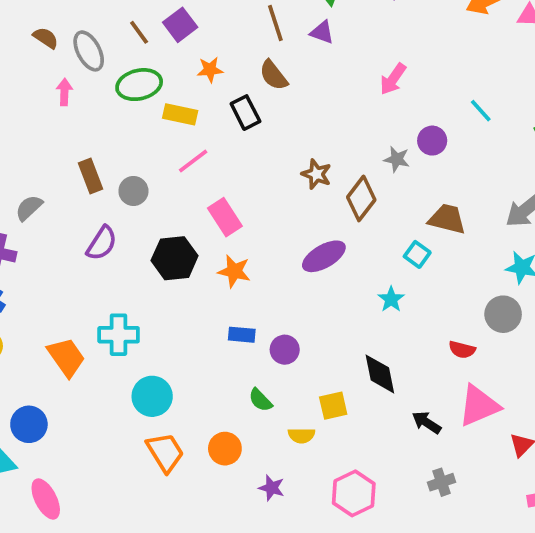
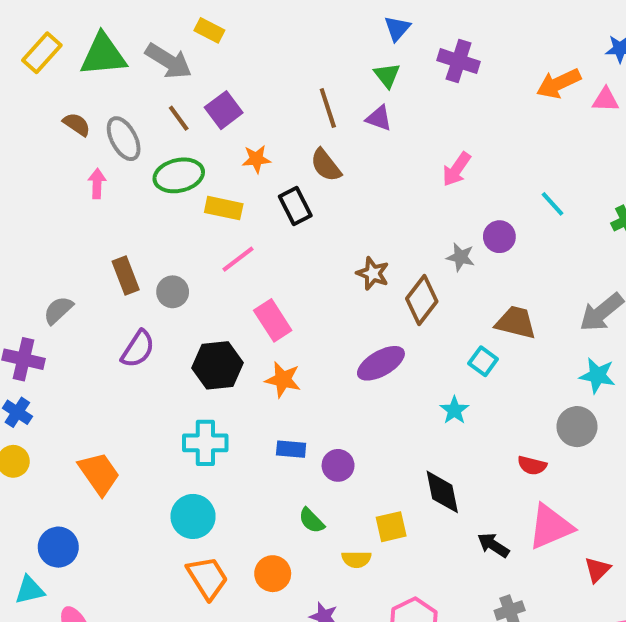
cyan cross: (119, 335) -> (205, 443), moved

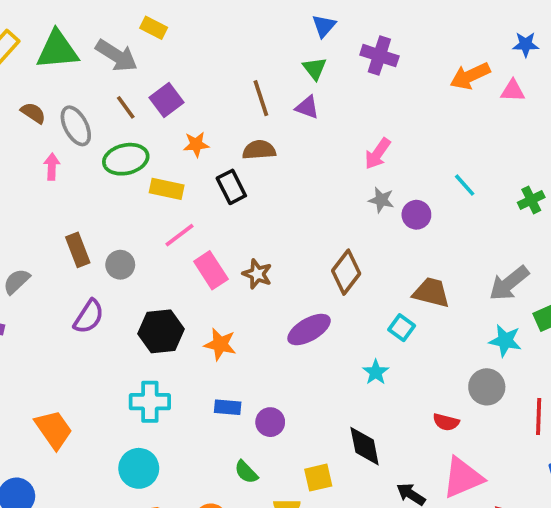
brown semicircle: (326, 165) -> (259, 150), turned 124
gray star: (461, 257) -> (381, 200), moved
brown star: (373, 273) -> (257, 274), moved
pink rectangle: (273, 320) -> (211, 270), moved

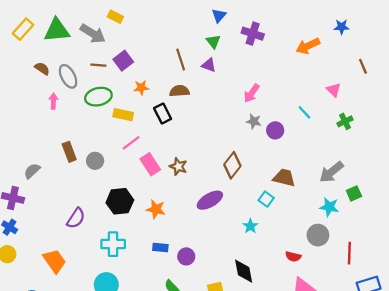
pink triangle: (513, 91) -> (334, 90), moved, turned 42
brown line: (126, 107) -> (98, 65), turned -49
purple semicircle: (89, 317) -> (76, 218), moved

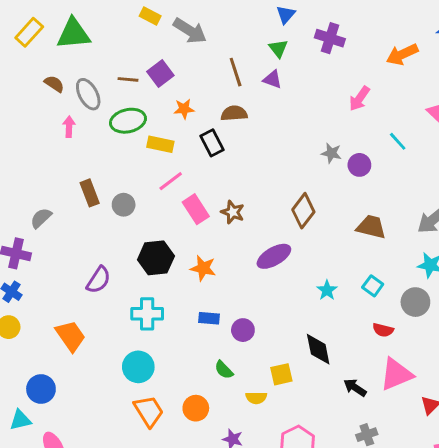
gray arrow: (93, 34) -> (190, 31), moved
pink arrow: (252, 93) -> (359, 99), moved
cyan square: (266, 199) -> (373, 286), moved

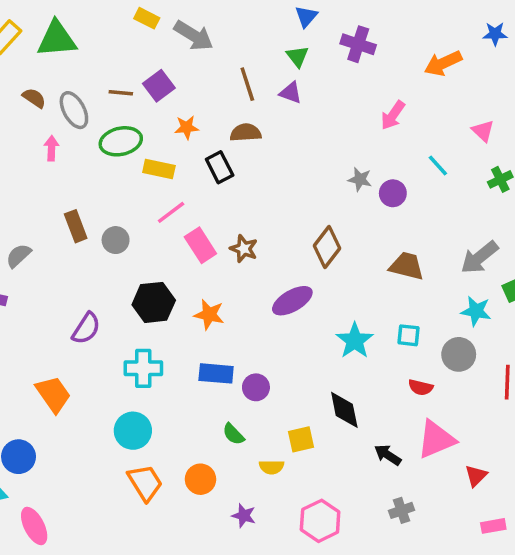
cyan square: (373, 286) -> (408, 335), turned -30
cyan star: (327, 290) -> (355, 341), size x1.5
blue rectangle: (209, 318) -> (216, 373), size x1.4

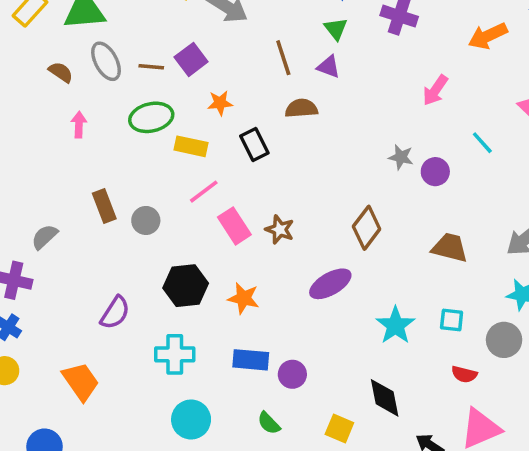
gray ellipse: (74, 110) -> (106, 61), moved
brown semicircle: (246, 133) -> (301, 108), moved
cyan circle: (133, 431) -> (191, 420), moved
yellow square: (301, 439) -> (339, 429), turned 36

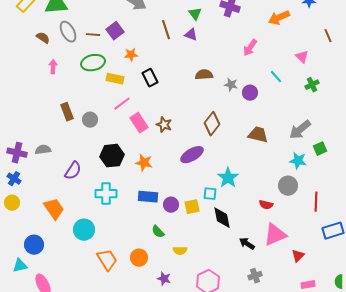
brown semicircle: (301, 108) -> (204, 75), moved
gray semicircle: (45, 237) -> (43, 150), moved, turned 35
cyan square: (452, 320) -> (210, 194), moved
cyan circle: (191, 420) -> (84, 230), moved
yellow square: (339, 429) -> (192, 207), moved, turned -35

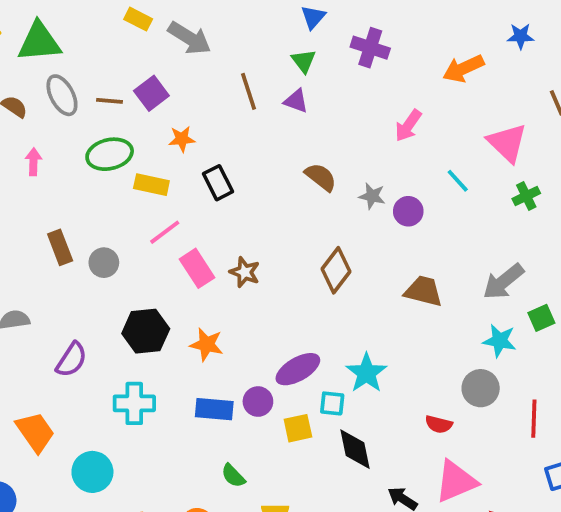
pink triangle: (302, 57) -> (507, 143), size x1.6
brown semicircle: (204, 75) -> (321, 177), turned 42
purple ellipse: (192, 155) -> (298, 369), moved
purple circle: (171, 205) -> (258, 402), moved

